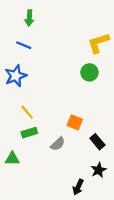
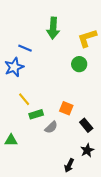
green arrow: (29, 18) -> (53, 28), moved, size x1.5
blue line: (24, 45) -> (25, 48), moved
green rectangle: (29, 133) -> (36, 114), moved

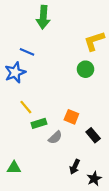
green arrow: (53, 28) -> (43, 17), moved
green triangle: (11, 140) -> (14, 168), moved
black star: (87, 150) -> (94, 179), moved
black arrow: (69, 165) -> (75, 167), moved

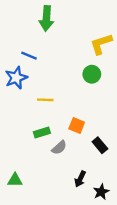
yellow line: (26, 107) -> (45, 100), moved, turned -48

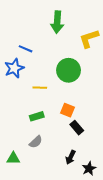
green arrow: (46, 18) -> (57, 22), moved
green circle: (92, 74) -> (69, 70), moved, size x1.5
black rectangle: (100, 145) -> (77, 128), moved
gray semicircle: (59, 148) -> (36, 142), moved

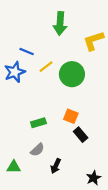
yellow line: (40, 88) -> (46, 67), moved, turned -40
black arrow: (71, 157) -> (56, 166), moved

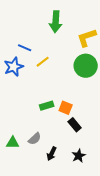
green circle: (72, 74) -> (86, 66), moved
green rectangle: (38, 123) -> (47, 106), moved
green triangle: (14, 167) -> (13, 143), moved
black star: (94, 178) -> (79, 156), moved

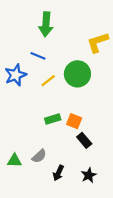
green arrow: (56, 22) -> (46, 24), moved
blue line: (25, 48) -> (38, 56), moved
yellow line: (43, 62) -> (48, 81), moved
green circle: (86, 66) -> (77, 74), moved

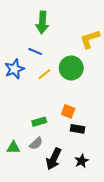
green rectangle: (53, 119) -> (39, 122), moved
black rectangle: (84, 140) -> (77, 129), turned -40
black arrow: (58, 173) -> (54, 159), size x1.5

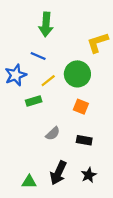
orange square: (68, 111) -> (81, 107), moved
green rectangle: (39, 122) -> (34, 101), moved
gray semicircle: (36, 143) -> (53, 134), moved
green triangle: (13, 148) -> (29, 182), moved

